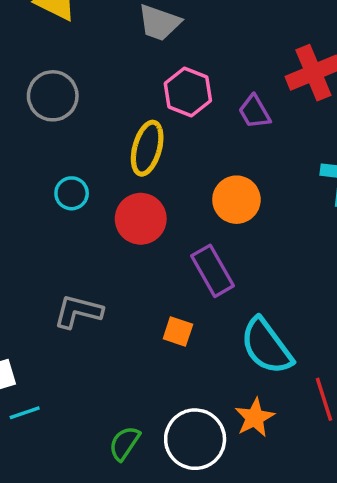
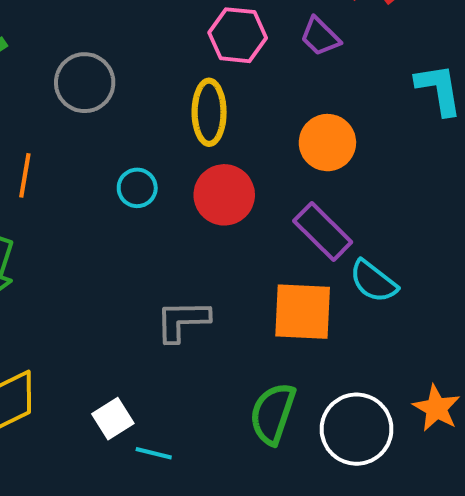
orange square: (178, 331) -> (303, 312), size x1.8
cyan semicircle: (266, 346) -> (373, 281), moved, size x0.7
cyan line: (25, 413) -> (154, 453), turned 48
orange star: (255, 418) -> (436, 408), moved
green semicircle: (125, 443) -> (273, 414), moved, size x1.4

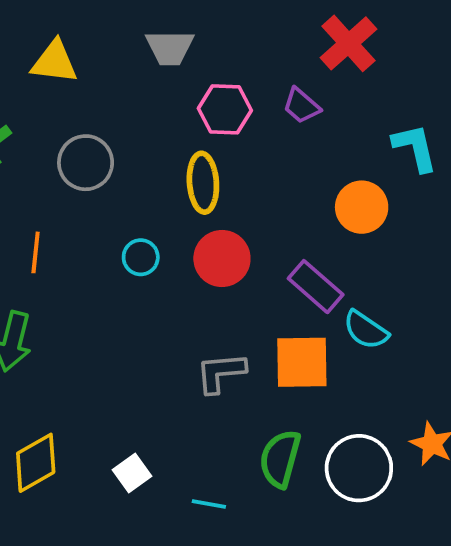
orange circle: (327, 143) -> (362, 207), moved
gray L-shape: (182, 321) -> (221, 373), moved
cyan line: (154, 453) -> (209, 504), moved

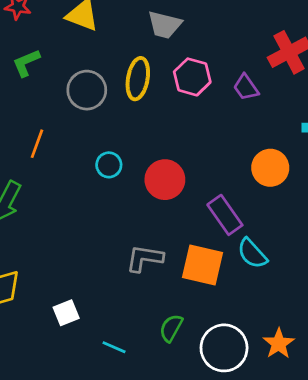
yellow ellipse: (203, 183) -> (138, 79), moved
green semicircle: (280, 459) -> (171, 328), size x0.7

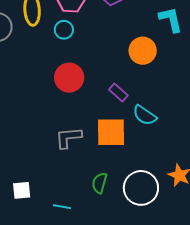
cyan circle: (109, 165) -> (64, 30), moved
purple rectangle: (225, 215) -> (118, 92), size x0.7
white square: (66, 313) -> (22, 190), turned 30

